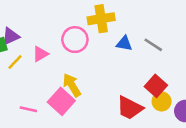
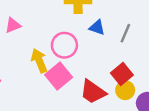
pink circle: (75, 40) -> (64, 45), moved
gray line: (153, 45) -> (125, 33), turned 72
pink square: (61, 101) -> (59, 76), moved

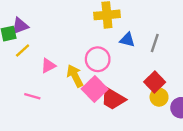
pink triangle: (13, 25) -> (48, 66), moved
red trapezoid: (93, 92) -> (113, 99), moved

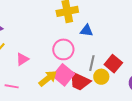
gray line: (155, 43) -> (92, 63), moved
yellow arrow: (75, 76) -> (48, 78), moved, turned 84
yellow circle: (159, 97) -> (101, 77), moved

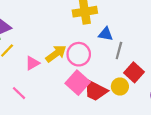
gray line: (92, 63) -> (119, 50), moved
yellow arrow: (48, 78) -> (56, 54), moved
pink line: (12, 86) -> (19, 93), turned 32

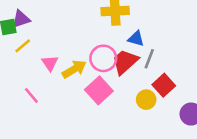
yellow arrow: (56, 54) -> (74, 69), moved
pink triangle: (32, 63) -> (50, 63), turned -40
red trapezoid: (96, 91) -> (125, 62), moved, turned 105

